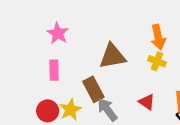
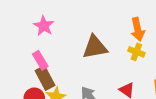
pink rectangle: (54, 70) -> (40, 60), turned -30
brown rectangle: (93, 89) -> (45, 78), moved

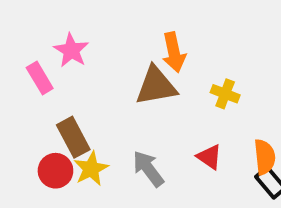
orange arrow: (138, 29) -> (174, 52), moved
pink rectangle: (40, 60) -> (40, 78), moved

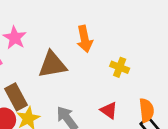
brown triangle: (156, 86) -> (52, 65), moved

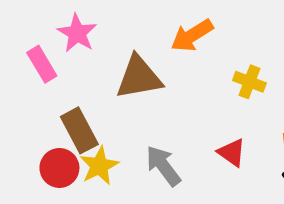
orange arrow: (85, 39) -> (192, 35), turned 70

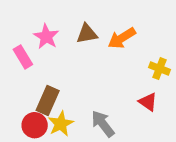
brown triangle: (139, 77) -> (87, 34), moved, size x0.7
brown rectangle: (79, 130) -> (48, 101), turned 52
red triangle: (232, 153) -> (148, 102), moved

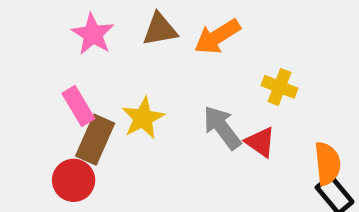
pink rectangle: (23, 57) -> (78, 106), moved
yellow star: (61, 124) -> (143, 118), moved
gray arrow: (103, 124) -> (222, 128), moved

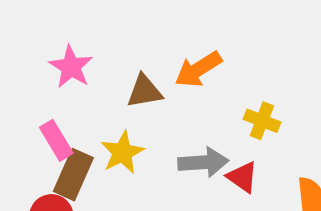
brown triangle: (160, 29) -> (144, 91), moved
gray arrow: (222, 128) -> (203, 162), turned 123

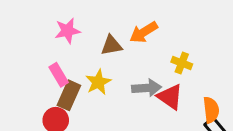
pink star: (71, 67) -> (67, 31), turned 30
red triangle: (242, 177) -> (170, 97), size x1.4

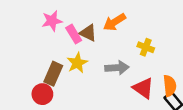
brown triangle: (111, 45) -> (88, 33), turned 36
pink rectangle: (59, 75) -> (74, 34), moved
red triangle: (170, 97) -> (143, 88), moved

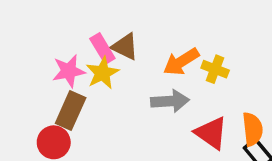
pink star: (52, 21) -> (69, 71), moved
orange arrow: (114, 22) -> (181, 62), moved
yellow star: (77, 63) -> (102, 73), moved

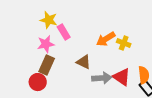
brown triangle: (125, 47) -> (84, 62), moved
yellow star: (102, 73) -> (49, 20), moved, turned -30
gray arrow: (170, 101) -> (102, 78), moved

